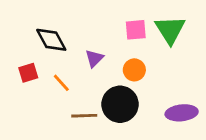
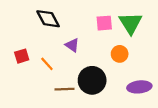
black diamond: (51, 40) -> (48, 19), moved
purple triangle: (94, 58) -> (72, 45), turned -40
orange circle: (134, 70) -> (120, 54), moved

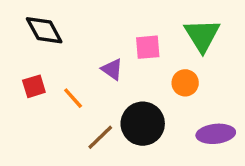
black diamond: (48, 19) -> (44, 30), moved
pink square: (104, 23) -> (148, 47), moved
brown line: (65, 89) -> (100, 137), turned -42

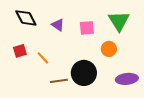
purple triangle: (112, 69) -> (58, 25), moved
brown line: (100, 137) -> (59, 81), turned 36

